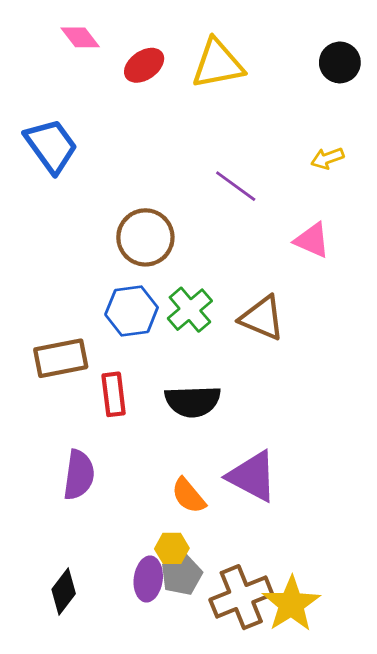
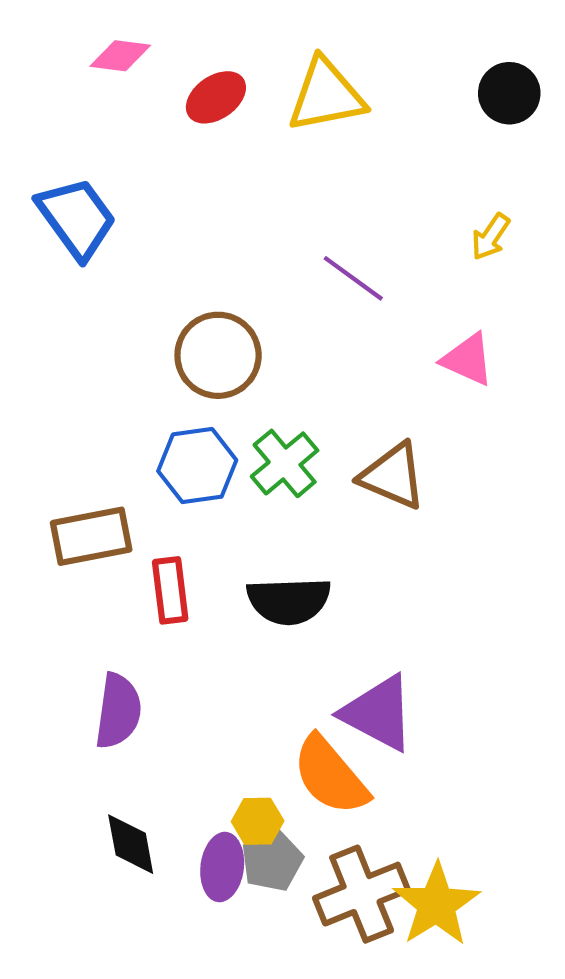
pink diamond: (80, 37) -> (120, 56), turned -45
yellow arrow: (327, 158) -> (491, 237), turned -36
orange semicircle: (188, 496) -> (330, 775), moved, size x1.5
black diamond: (64, 591) -> (131, 844), moved, turned -48

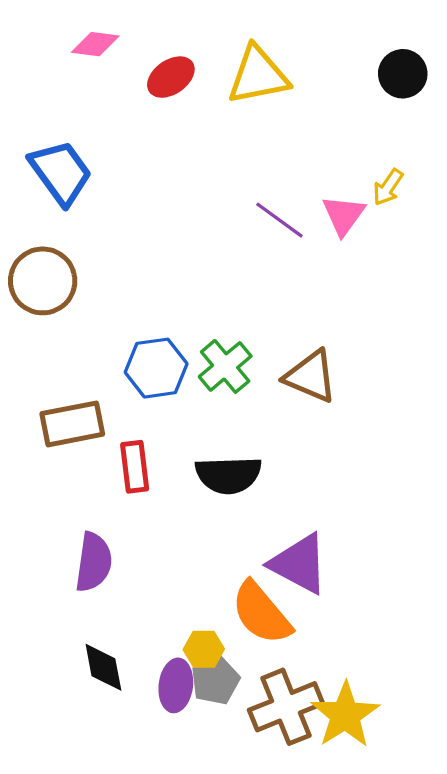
brown circle: (218, 355) -> (43, 281), moved
pink triangle: (468, 359) -> (344, 215), moved, turned 42

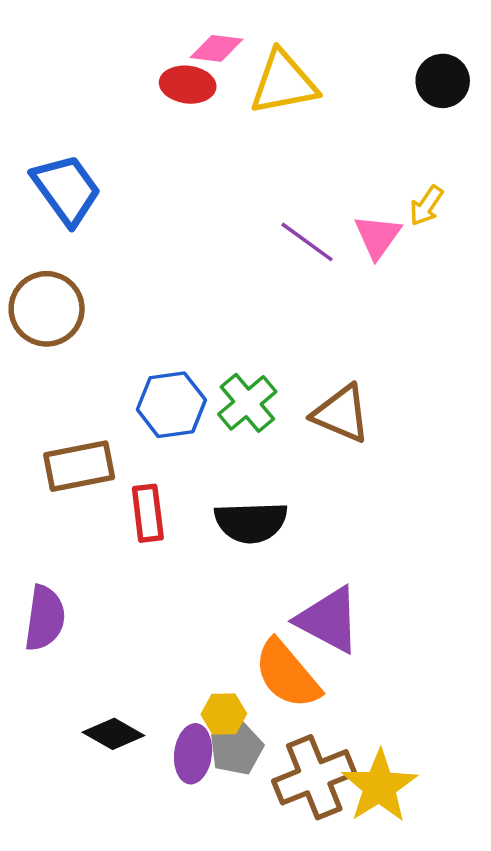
pink diamond: (95, 44) -> (217, 48), moved
red ellipse: (171, 77) -> (188, 85), turned 42
purple semicircle: (94, 562) -> (45, 618), moved
black diamond: (103, 667) -> (113, 734), turned -50

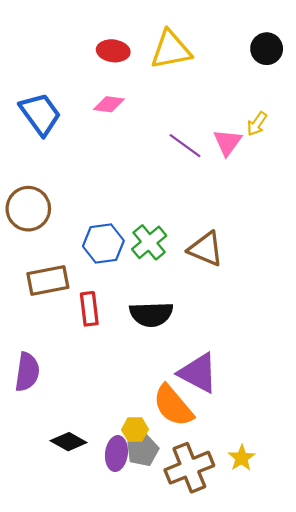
pink diamond: (217, 48) -> (109, 104), moved
brown circle: (47, 309) -> (28, 209), moved
yellow star: (379, 786) -> (242, 458), moved, size x0.6

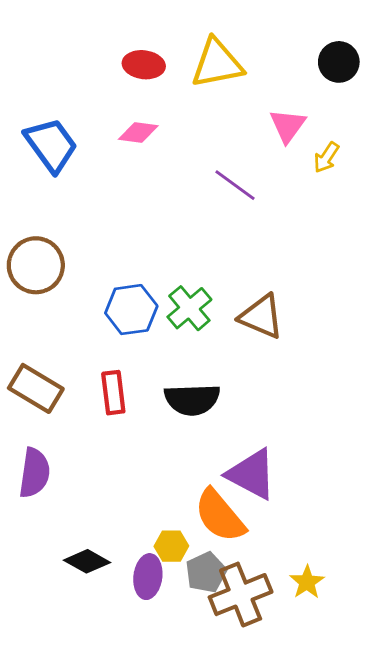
pink triangle: (227, 142) -> (288, 126), moved
brown rectangle: (48, 280) -> (36, 388), moved, turned 42
gray pentagon: (143, 450) -> (206, 572), moved

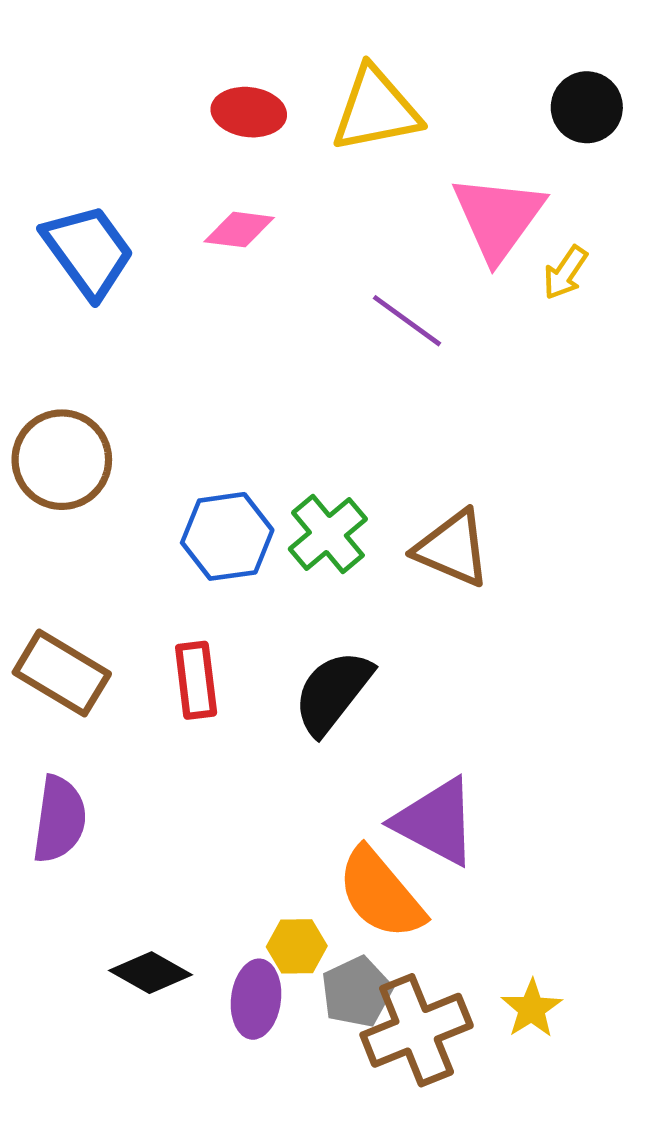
pink triangle: (288, 126) -> (498, 218), size x1.5
black semicircle: (192, 399) -> (333, 692), turned 130

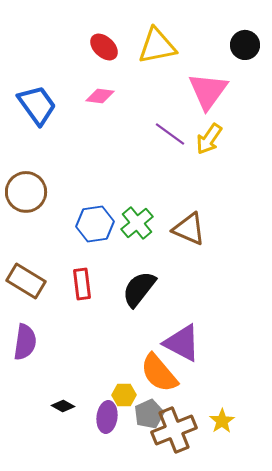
red ellipse: (249, 112) -> (104, 47), turned 36
yellow arrow: (565, 273) -> (209, 139), moved, size x1.4
black diamond: (150, 973) -> (63, 406), size x0.7

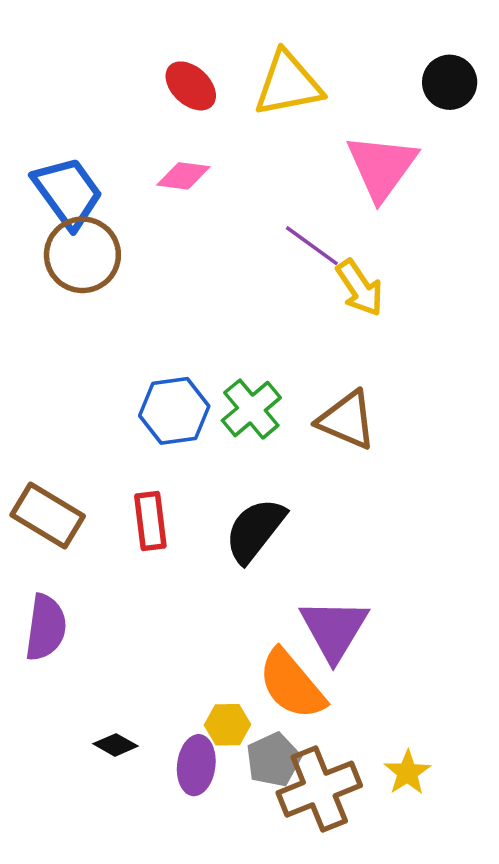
yellow arrow: (209, 139) -> (360, 288), moved, turned -68
brown circle: (26, 192) -> (82, 255), moved
purple triangle: (182, 343) -> (334, 629), turned 33

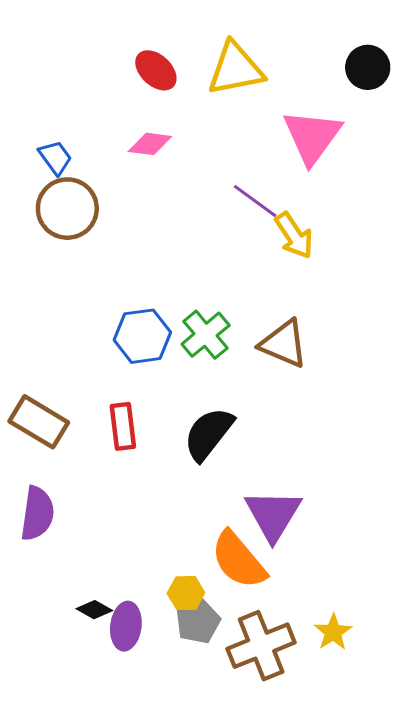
blue trapezoid: (68, 192) -> (55, 157), size x0.6
gray pentagon: (273, 760) -> (198, 622), moved
purple ellipse: (196, 765) -> (126, 626), moved

